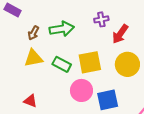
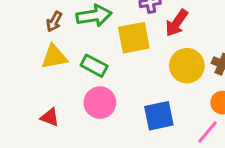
yellow square: (90, 62) -> (134, 38), moved
pink circle: (81, 90) -> (100, 103), moved

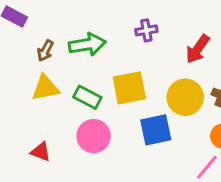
red arrow: (177, 23) -> (198, 49), moved
yellow square: (134, 38) -> (129, 88), moved
blue square: (159, 116) -> (156, 130), moved

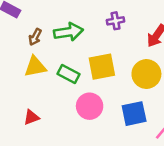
blue square: (156, 130) -> (134, 114), moved
pink circle: (94, 136) -> (90, 106), moved
red triangle: (41, 152) -> (31, 117), turned -42

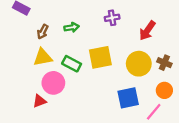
green arrow: (69, 32) -> (72, 27), size x0.6
pink circle: (90, 106) -> (53, 83), moved

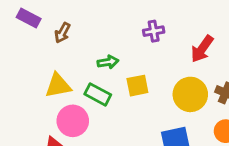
green arrow: (72, 27) -> (108, 62), moved
brown arrow: (43, 32) -> (62, 33), moved
yellow square: (100, 57) -> (137, 86), size x0.7

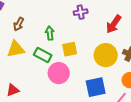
brown arrow: (62, 33) -> (19, 24), moved
green arrow: (108, 62) -> (50, 33), turned -88
pink circle: (73, 121) -> (59, 73), moved

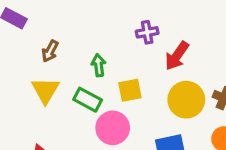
red arrow: (114, 24) -> (177, 56), moved
yellow triangle: (16, 49) -> (45, 90), turned -48

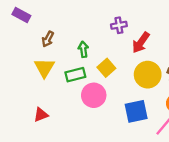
yellow square: (130, 90) -> (106, 68), turned -30
green rectangle: (88, 100) -> (75, 75), turned -42

